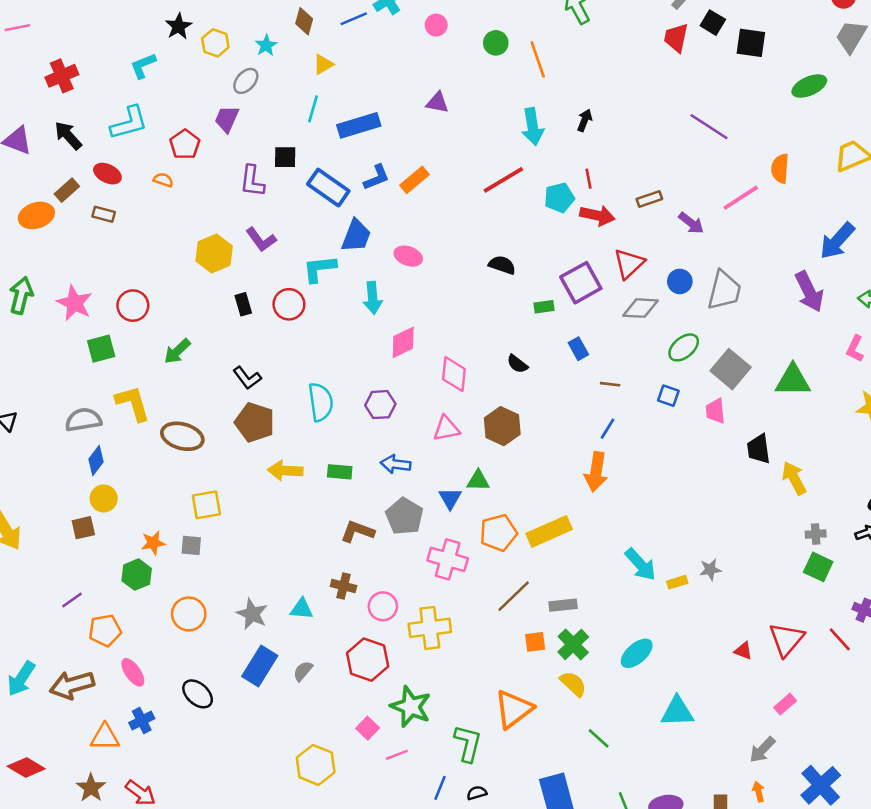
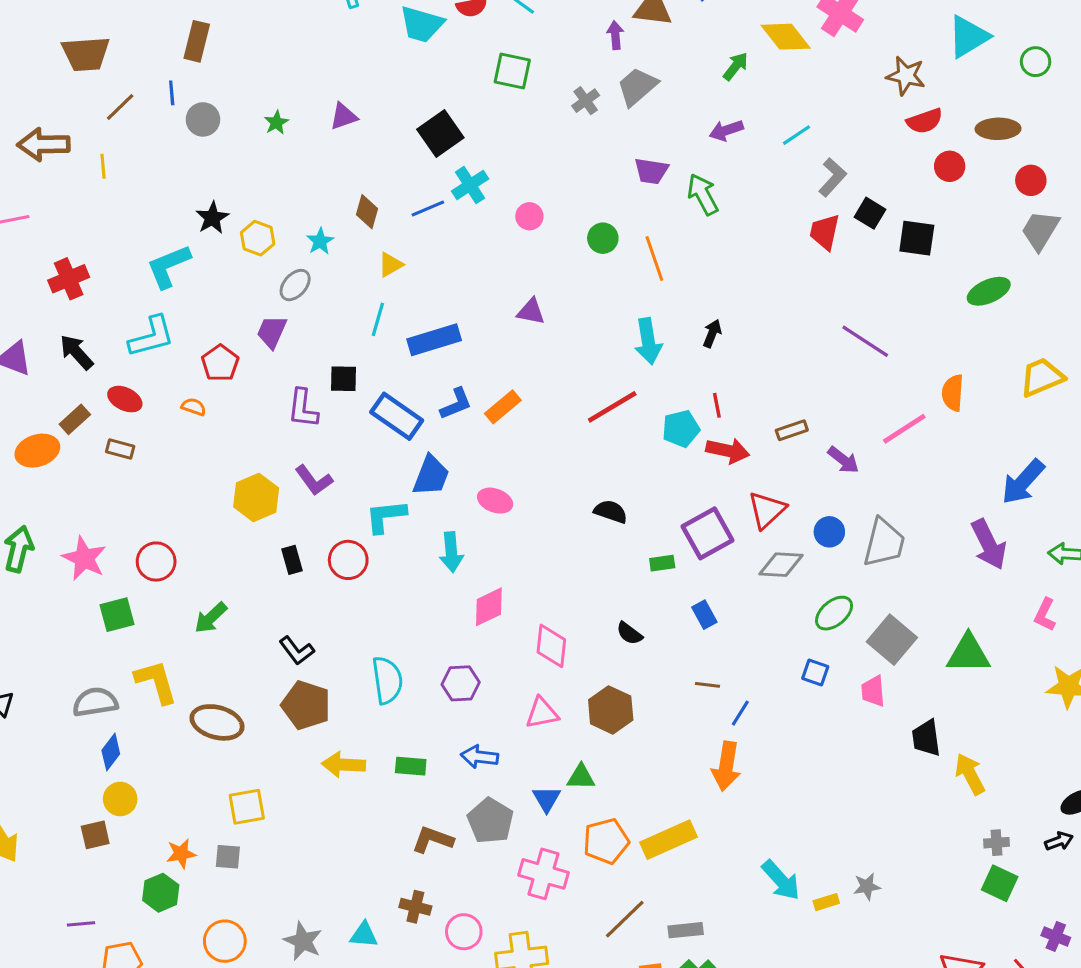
cyan L-shape: (143, 66) -> (169, 266), size x1.4
brown line: (610, 384) -> (708, 685), moved
purple line: (72, 600) -> (81, 924), turned 30

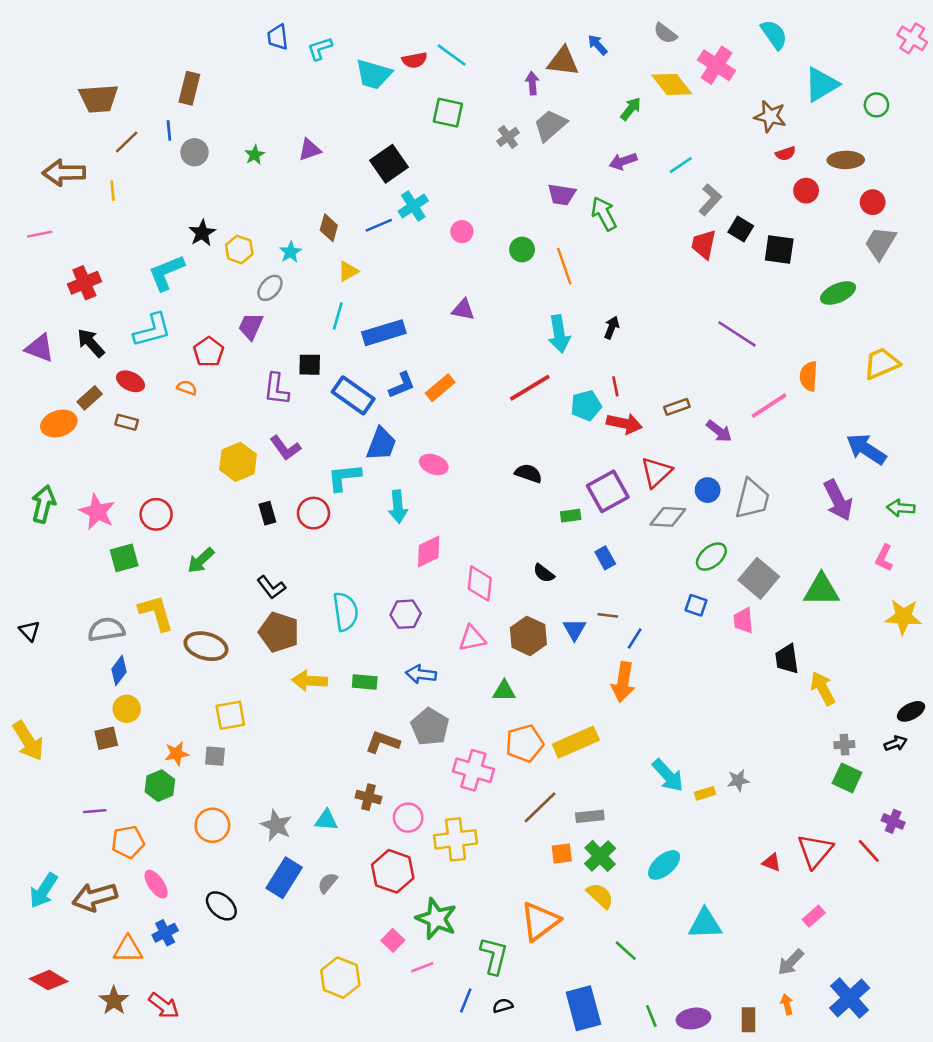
red semicircle: (925, 121) -> (786, 154), size x0.7
blue arrow: (1023, 482) -> (866, 449), turned 81
blue triangle: (547, 799) -> (574, 630), moved

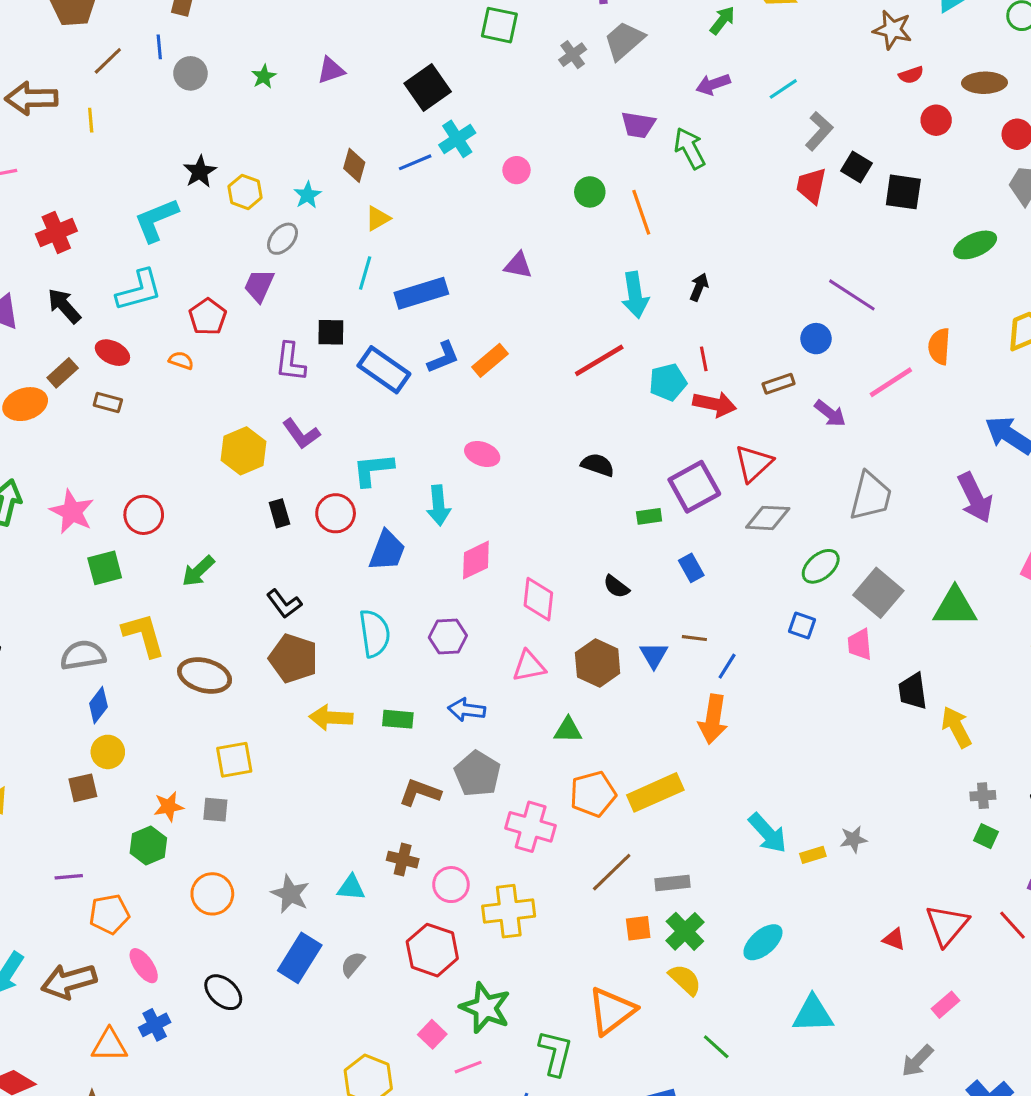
blue trapezoid: (381, 444) -> (387, 551), moved
blue circle: (708, 490) -> (816, 339), moved
green square: (847, 778) -> (986, 836), size x0.7

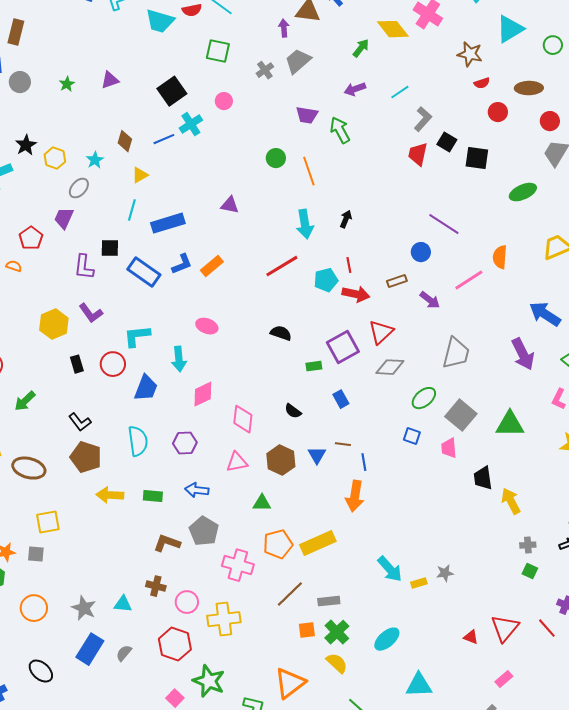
pink circle: (516, 170) -> (224, 101), moved
blue line: (727, 666) -> (364, 462), turned -42

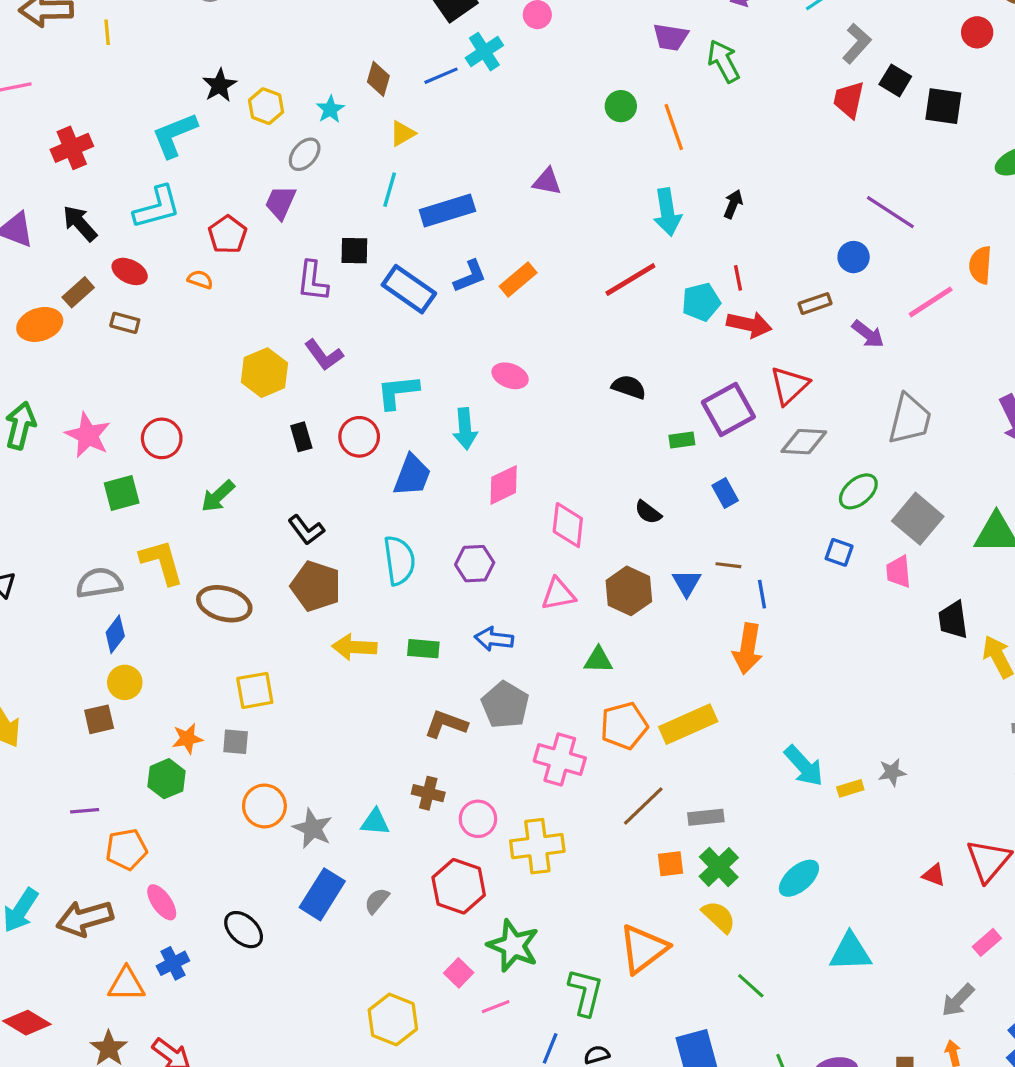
orange circle: (34, 608) -> (264, 806), moved

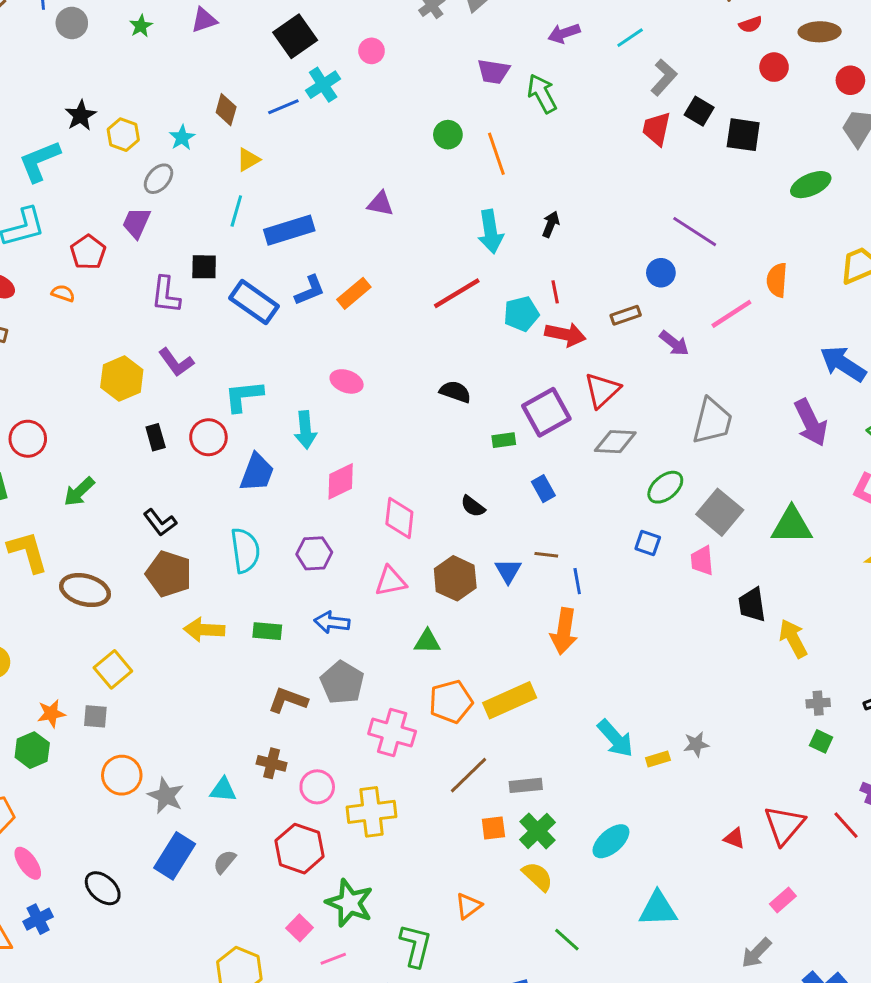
yellow square: (255, 690) -> (113, 669), turned -30
orange triangle: (643, 949) -> (468, 906), size x0.6

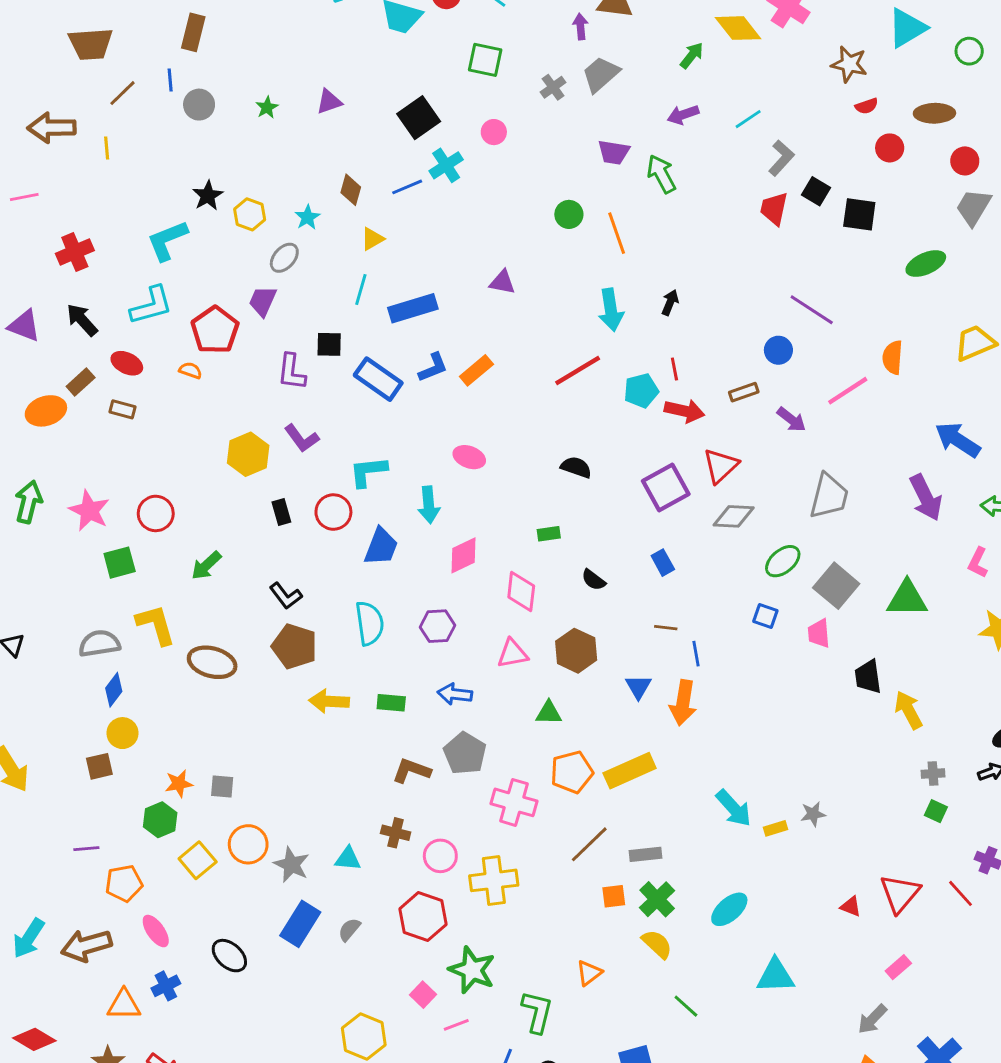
red pentagon: (88, 252) -> (215, 330), size x1.4
green rectangle: (504, 440) -> (549, 534), moved
blue triangle: (508, 571) -> (638, 687), moved
yellow square: (113, 669) -> (198, 860), moved

